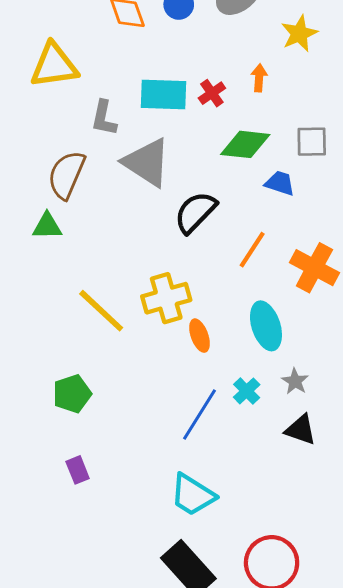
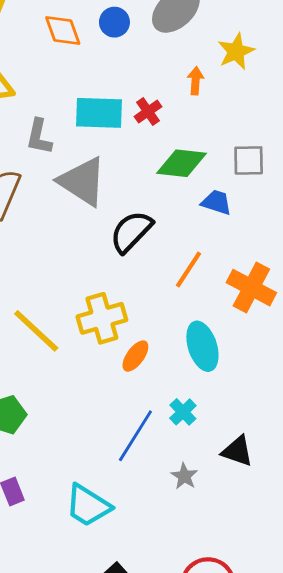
orange arrow: (259, 78) -> (195, 81), moved
orange ellipse: (199, 336) -> (135, 356), turned 56
gray star: (295, 381) -> (184, 476), moved
cyan trapezoid: (193, 495) -> (88, 506), moved

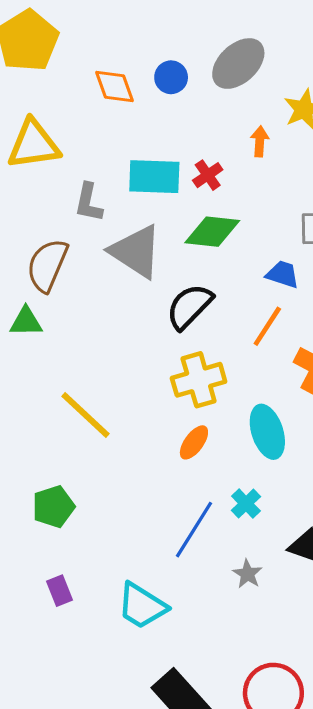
green diamond: (182, 163) -> (212, 232), moved
orange line: (188, 269) -> (267, 326), moved
yellow cross: (102, 318) -> (199, 380), moved

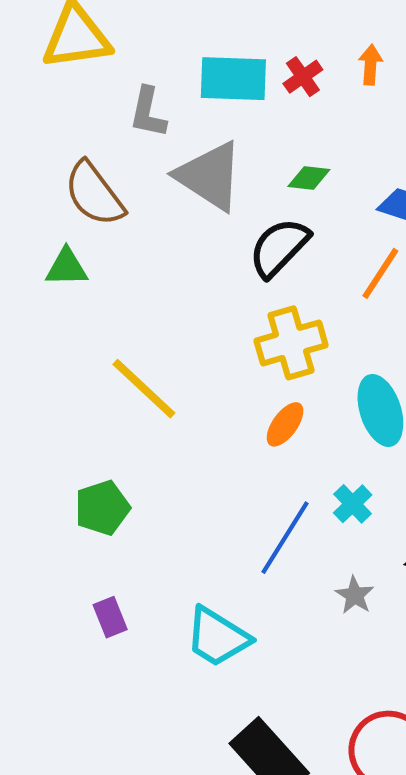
orange arrow: (260, 141) -> (370, 65), moved
green diamond: (212, 232) -> (309, 178), moved, size x0.6
brown semicircle: (47, 265) -> (94, 194), turned -60

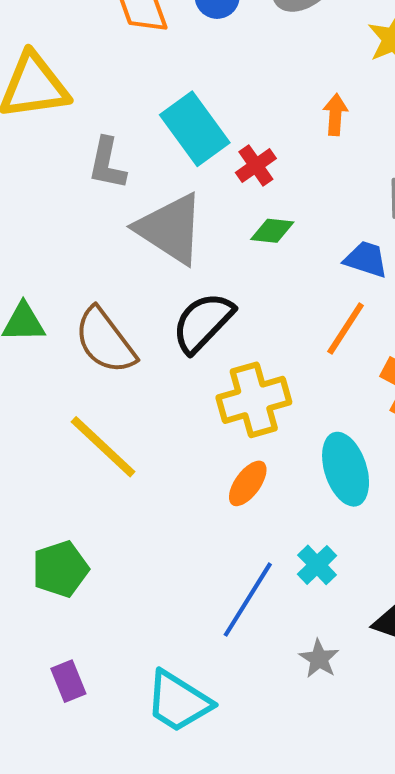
red cross: (303, 77) -> (256, 166), moved
cyan rectangle: (233, 79) -> (195, 129), turned 52
brown semicircle: (94, 194) -> (105, 341), moved
black semicircle: (279, 248) -> (203, 322), moved

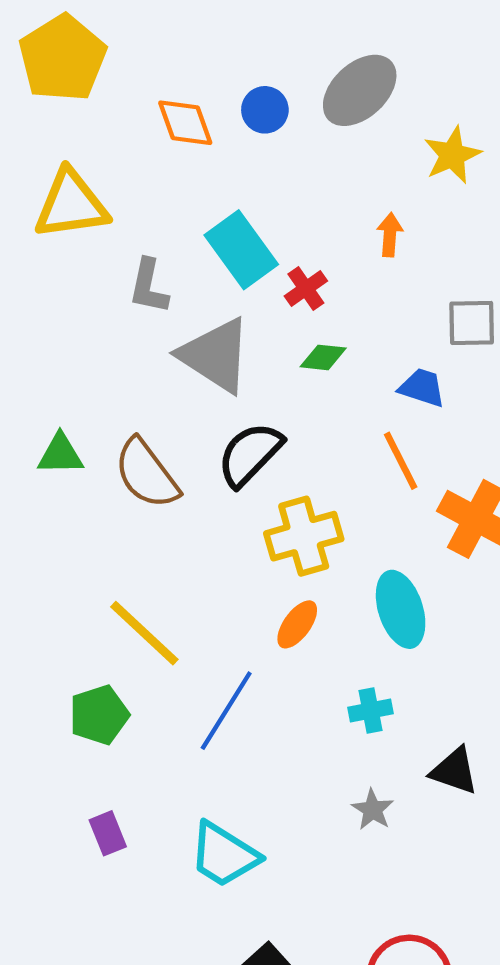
orange line: (346, 329) -> (401, 461), turned -60
yellow line: (103, 447) -> (144, 633), moved
cyan cross: (317, 565) -> (370, 711), turned 33
blue line: (248, 600) -> (226, 711), moved

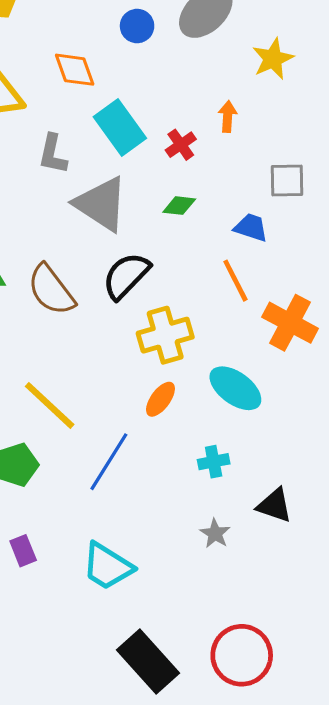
orange diamond: (185, 123) -> (75, 70), moved
red cross: (306, 289) -> (181, 145), moved
cyan ellipse: (401, 609) -> (235, 388), turned -36

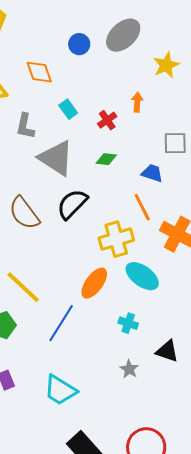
cyan rectangle: (120, 128) -> (68, 109), size x0.6
yellow cross: (165, 335) -> (116, 239), moved
orange ellipse: (160, 399) -> (94, 283), size x1.4
cyan cross: (214, 462) -> (128, 323), turned 30

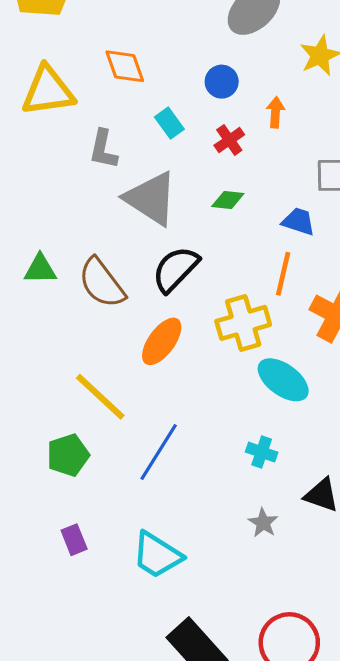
blue circle: (79, 44) -> (222, 82), moved
orange line: (142, 207) -> (283, 274), turned 40
orange ellipse: (94, 283) -> (162, 341), moved

